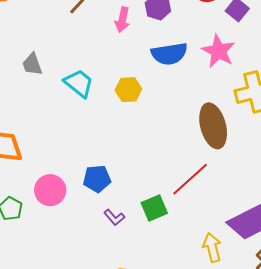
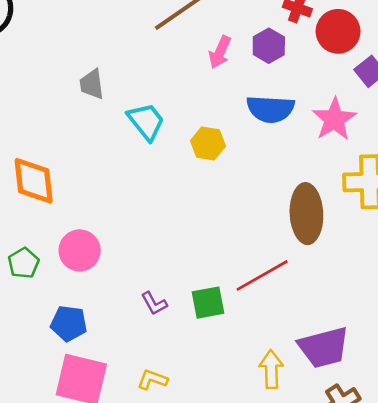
blue pentagon: (97, 179) -> (69, 323), moved

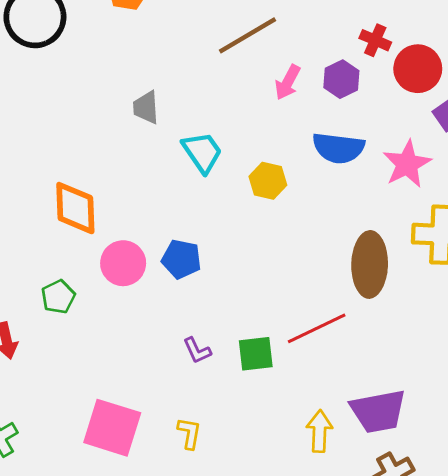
pink circle: (80, 250) -> (123, 263), moved
blue pentagon: (69, 323) -> (181, 259), moved
yellow L-shape: (152, 380) -> (189, 433), turned 76

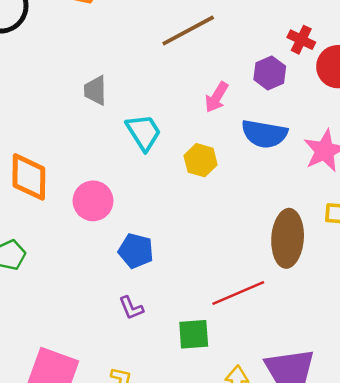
pink arrow: (288, 82) -> (217, 97), moved
blue pentagon: (181, 259) -> (136, 251), moved
pink circle: (123, 263) -> (93, 201), moved
green square: (256, 354) -> (194, 334), moved

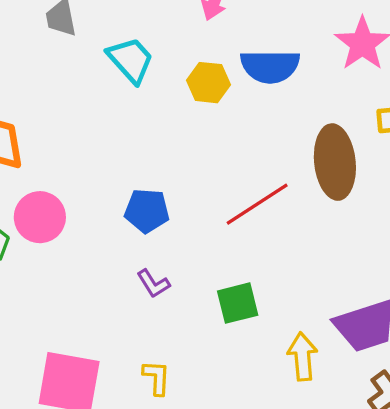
blue semicircle: (264, 134) -> (270, 66), moved
pink circle: (93, 201) -> (40, 217), moved
red line: (238, 293) -> (257, 204), moved

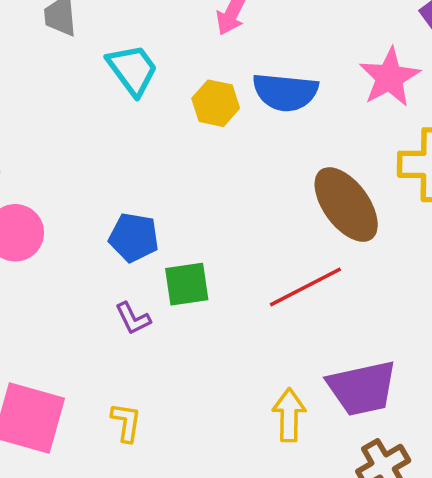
brown ellipse: (335, 162) -> (346, 205), turned -36
red line: (257, 204) -> (305, 287), moved
green square: (238, 303) -> (187, 284), moved

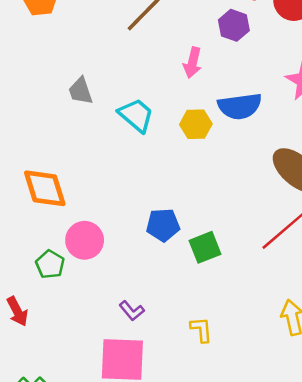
purple L-shape: (133, 318) -> (132, 311), moved
yellow L-shape: (126, 422) -> (201, 330), moved

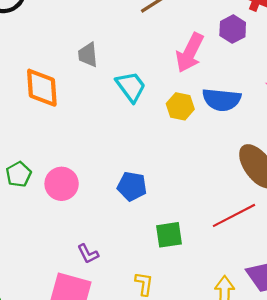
pink arrow: (192, 63) -> (190, 53), size x1.5
orange diamond: (45, 188) -> (42, 88), moved
green square: (205, 247) -> (169, 235), moved
green pentagon: (50, 264) -> (19, 174), moved

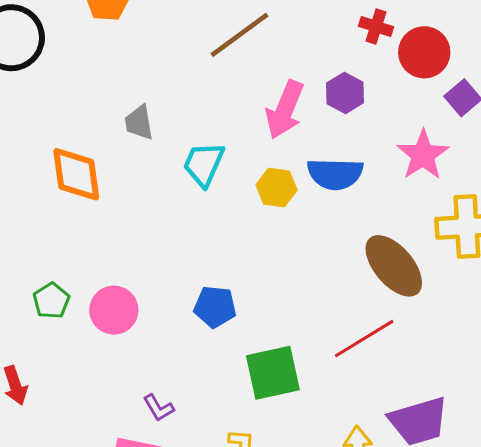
purple hexagon: (233, 29) -> (345, 93), moved
cyan trapezoid: (131, 87) -> (204, 164), turned -116
green square: (169, 235) -> (273, 373), size x1.4

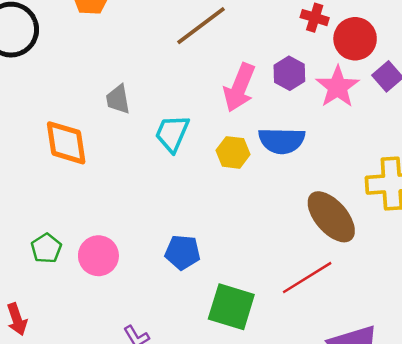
pink star: (423, 155) -> (338, 87), moved
green square: (273, 373) -> (231, 307), turned 30

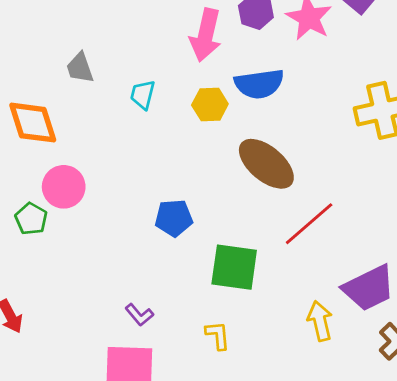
cyan trapezoid: (172, 133) -> (143, 95), size x0.7
brown ellipse: (331, 217) -> (266, 164), moved
green pentagon: (46, 248) -> (31, 219), moved
pink circle: (98, 256) -> (64, 187), moved

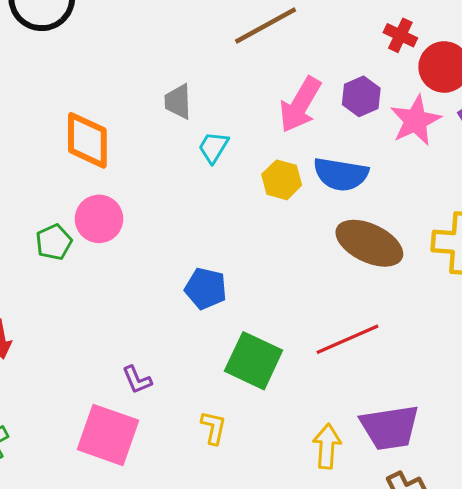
gray trapezoid: (80, 68) -> (178, 102), moved
brown ellipse: (266, 164) -> (369, 243), moved, turned -32

